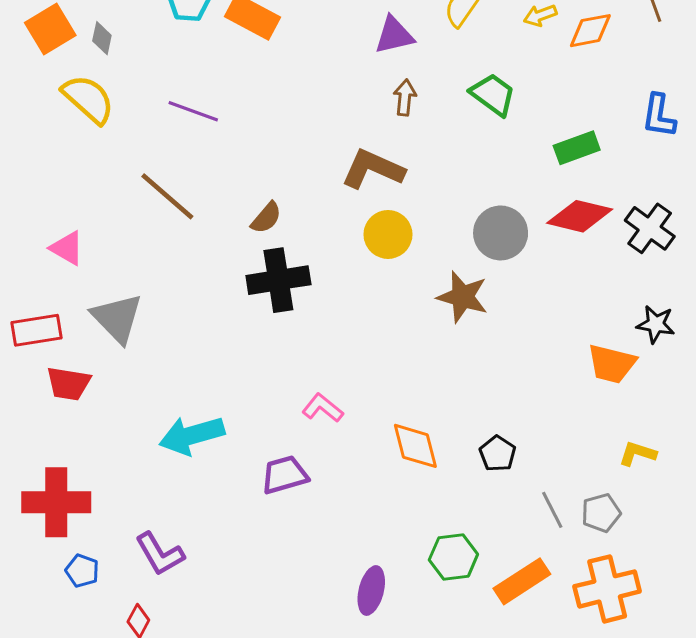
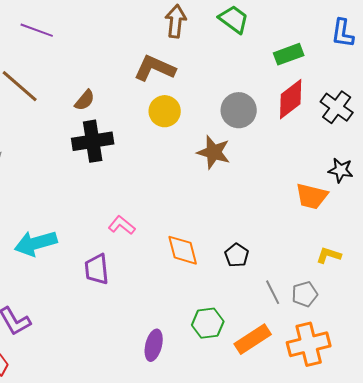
brown arrow: (405, 98) -> (176, 21), size x1.4
red diamond: (580, 216) -> (291, 99), turned -51
purple trapezoid: (285, 475) -> (97, 269), turned -80

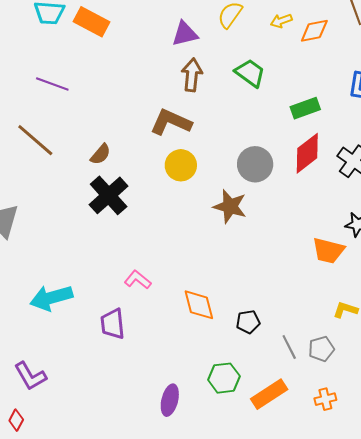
black cross: (93, 141) -> (109, 195), turned -33
black pentagon: (237, 255) -> (248, 322), moved, turned 30
orange cross: (309, 344) -> (325, 399), size x0.5

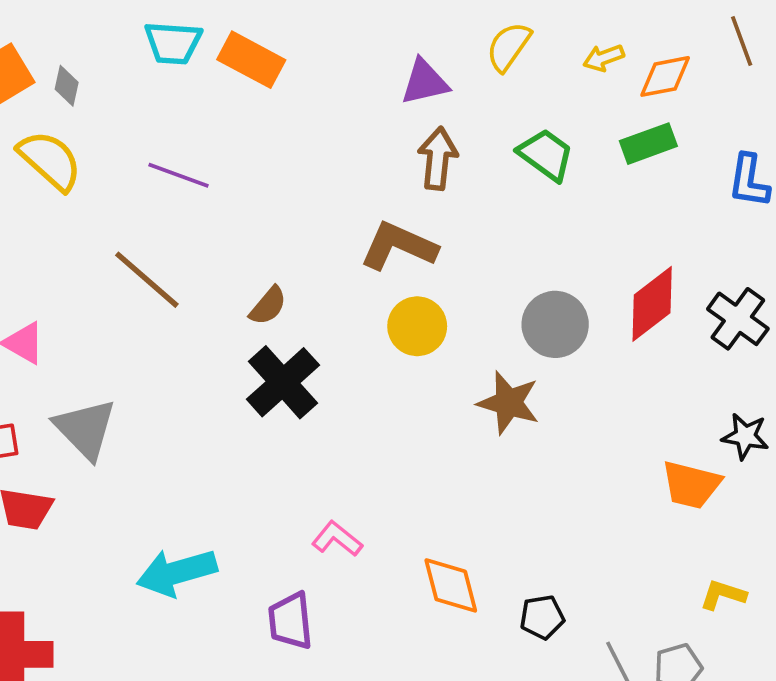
green rectangle: (305, 108) -> (648, 144), moved

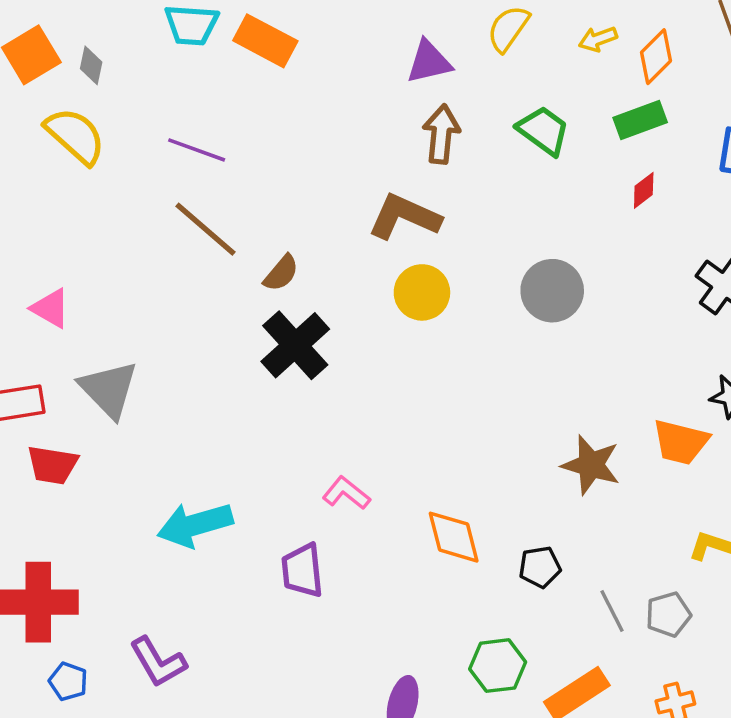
orange diamond: (665, 76) -> (656, 57), turned -34
brown line: (147, 280) -> (205, 229), moved
red diamond: (652, 304) -> (644, 190), moved, size x0.5
brown star: (509, 403) -> (591, 465), moved

